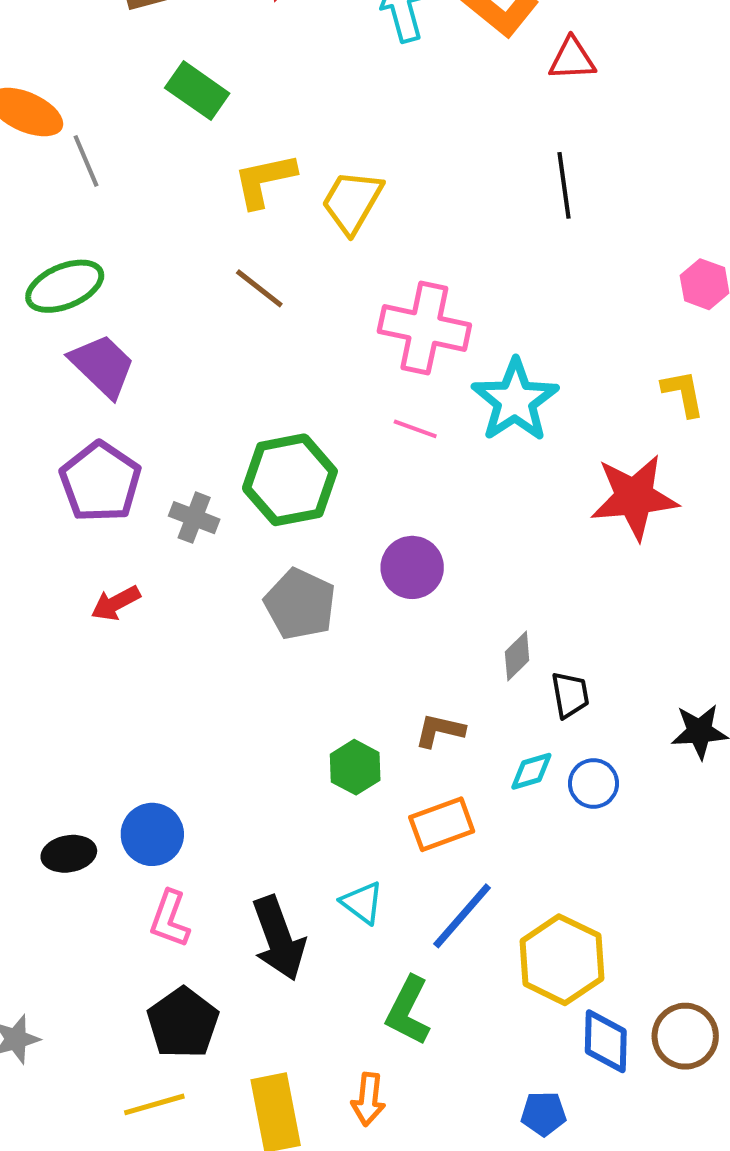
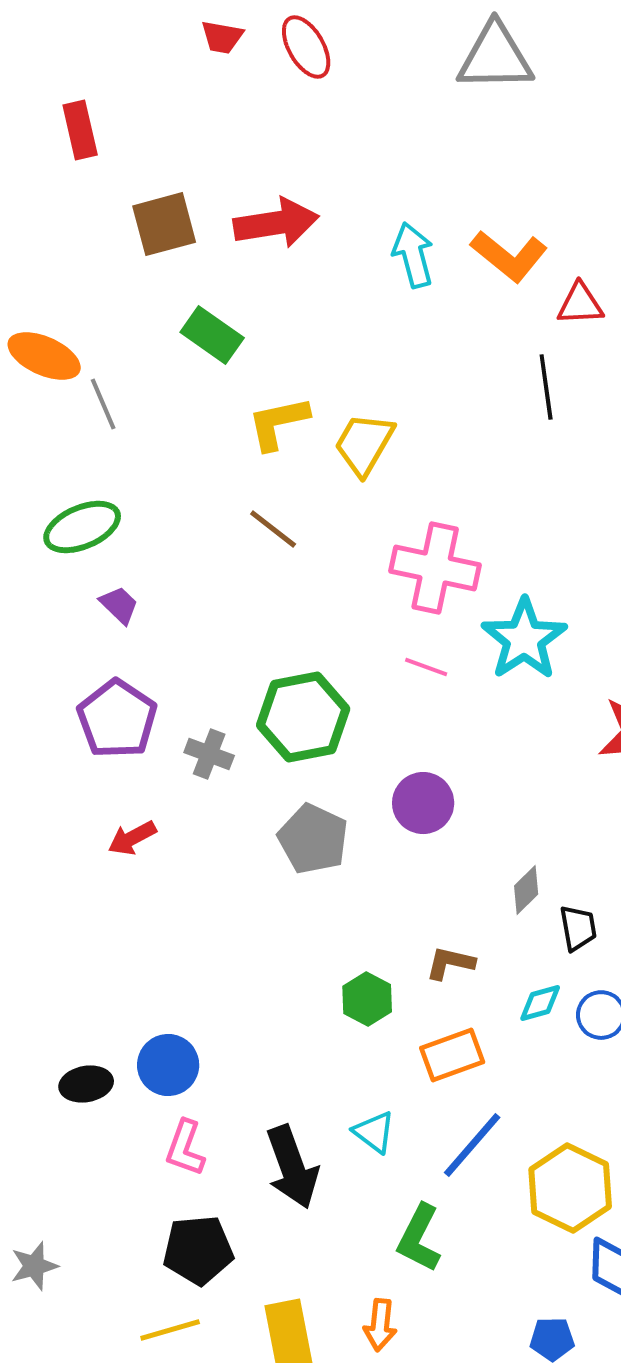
black line: (564, 185) -> (546, 387), moved
purple trapezoid: (102, 366) -> (119, 605), size x0.6
black pentagon: (183, 1023) -> (198, 1250), turned 30

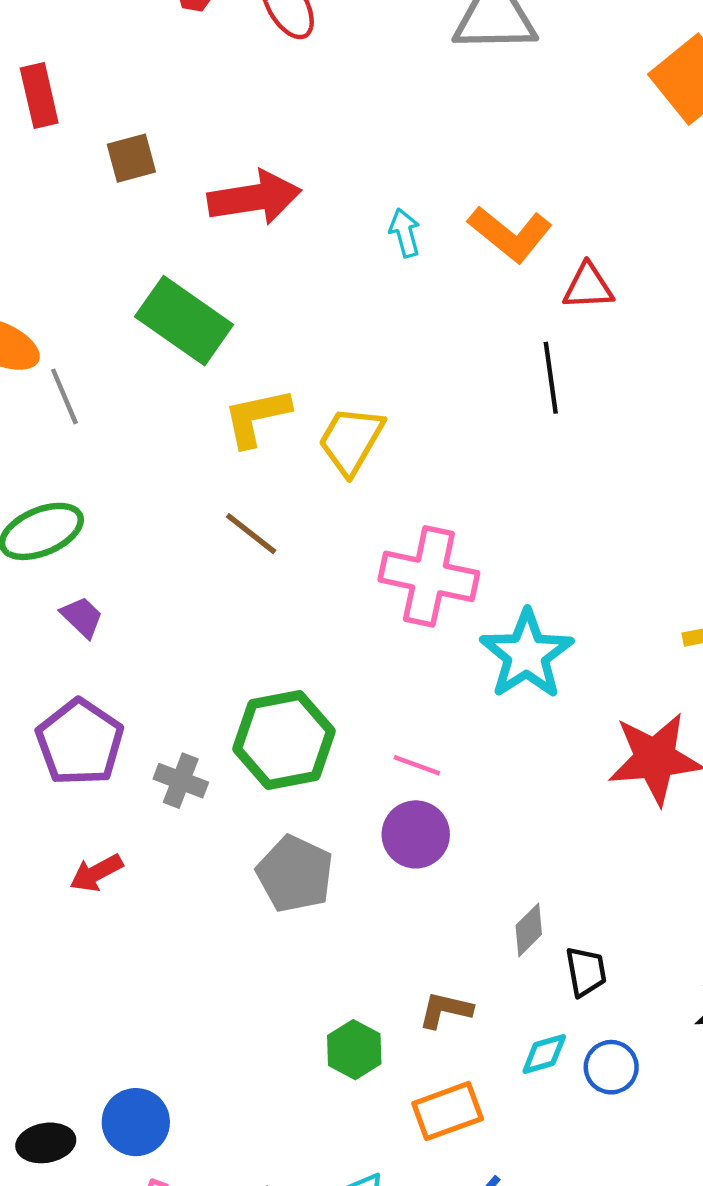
brown square: (164, 224) -> (131, 158), moved, size x0.7
cyan arrow: (413, 255) -> (405, 233), size x0.7
green rectangle: (212, 335) -> (184, 321), size x1.4
pink line: (426, 667) -> (417, 765), moved

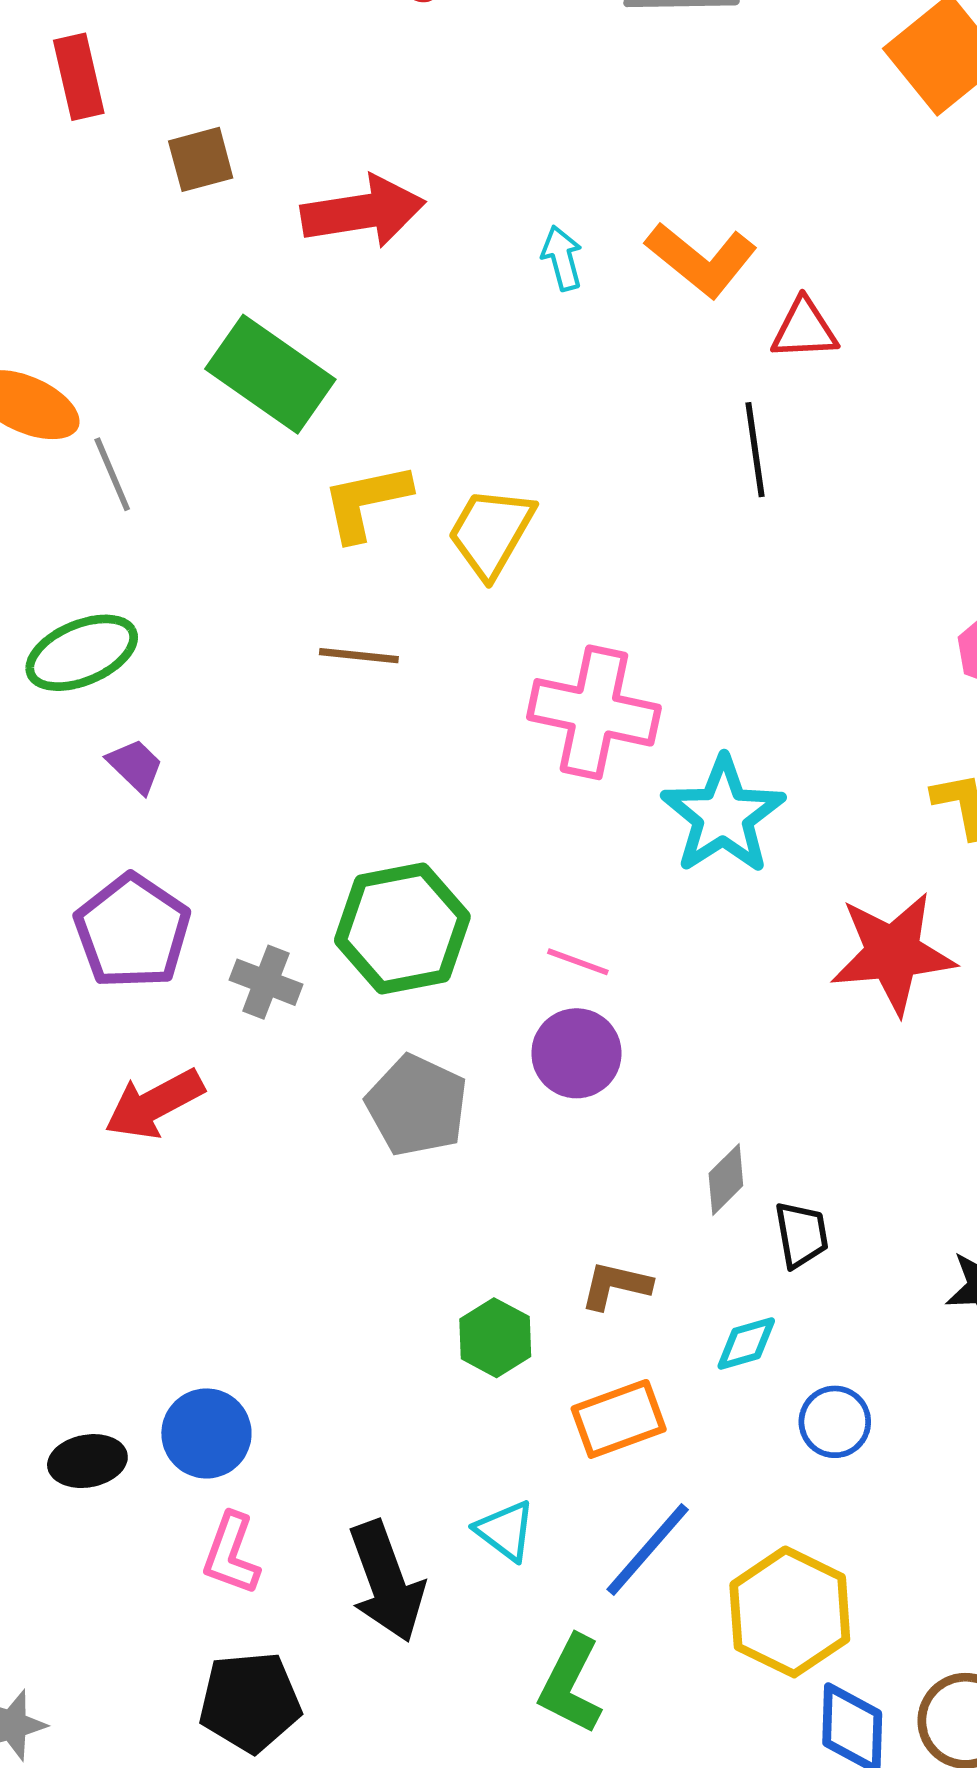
brown line: (251, 534) -> (359, 656), turned -32
red arrow: (96, 873) -> (154, 1104), size x1.4
blue circle: (611, 1067) -> (835, 1422), moved

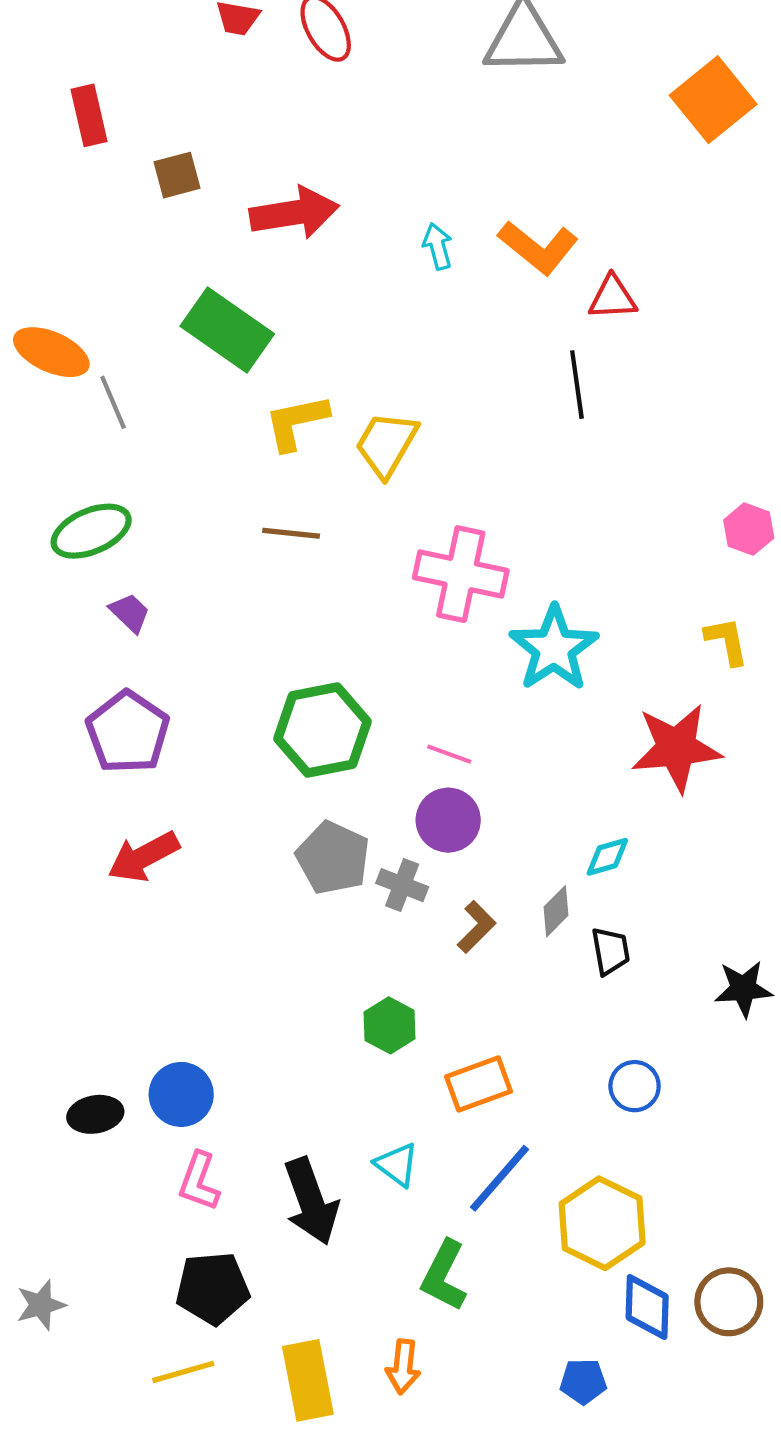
gray cross: (266, 982) -> (402, 885), moved
brown L-shape: (616, 1285) -> (476, 927), moved, turned 122
cyan diamond: (746, 1343) -> (607, 857), moved

